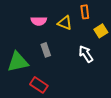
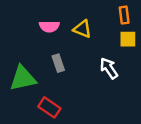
orange rectangle: (85, 12) -> (124, 15), moved
yellow square: (101, 31) -> (128, 39), turned 32

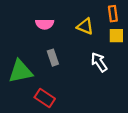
yellow triangle: (82, 29) -> (85, 26), moved

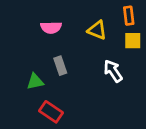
green triangle: (20, 71) -> (35, 82), moved, size x0.6

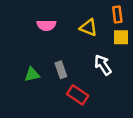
gray rectangle: (60, 66) -> (61, 70), moved
red rectangle: (51, 112) -> (78, 95), moved

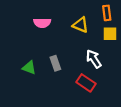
green triangle: (32, 75) -> (29, 68), turned 32
red rectangle: (78, 95) -> (86, 83), moved

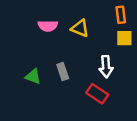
yellow triangle: (81, 25) -> (80, 28), moved
white arrow: (94, 59) -> (106, 67), turned -150

